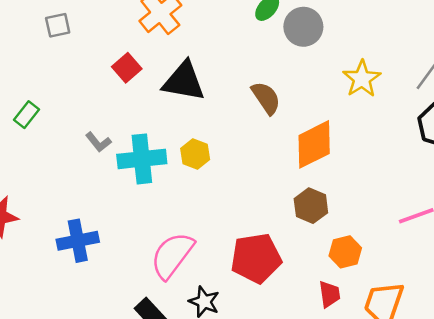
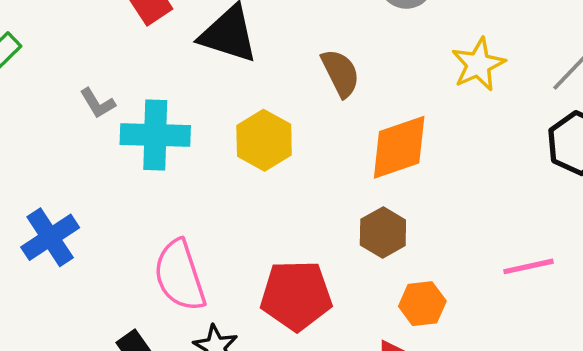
yellow hexagon: (195, 154) -> (264, 140), moved, size x1.4
blue cross: (78, 241) -> (50, 237), turned -30
pink semicircle: (172, 255) -> (180, 276), turned -63

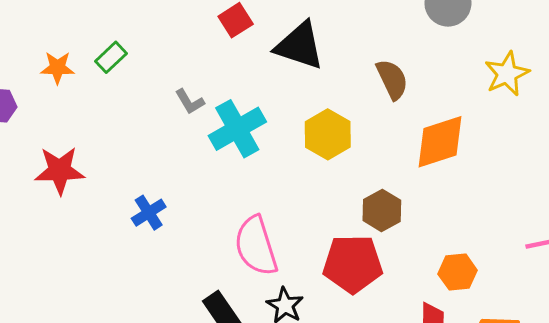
cyan cross: (155, 135) -> (237, 129), turned -32
brown hexagon: (383, 232) -> (382, 210), moved
blue cross: (50, 237) -> (149, 213), size x0.7

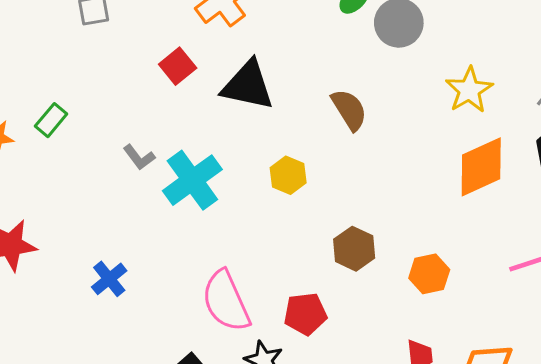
yellow hexagon: (328, 134) -> (288, 175), size x0.7
orange diamond: (440, 142) -> (481, 167), moved
red pentagon: (353, 264) -> (305, 314), moved, size x0.7
orange hexagon: (458, 272) -> (429, 274), moved

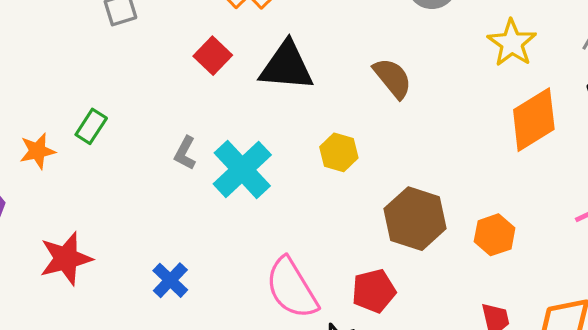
gray L-shape: (139, 157) -> (185, 153), turned 72
brown hexagon: (354, 249) -> (415, 219), size x1.4

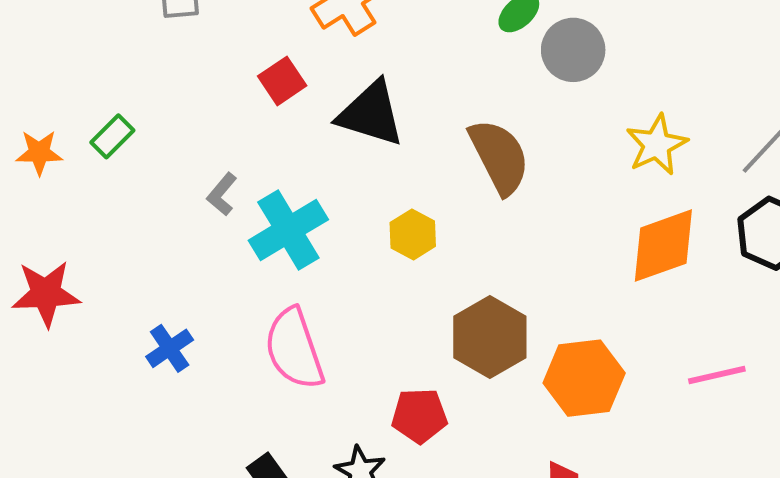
brown semicircle: (393, 78) -> (499, 157), size x1.4
orange hexagon: (495, 235) -> (584, 378), size x1.5
pink semicircle: (292, 288) -> (294, 349), moved

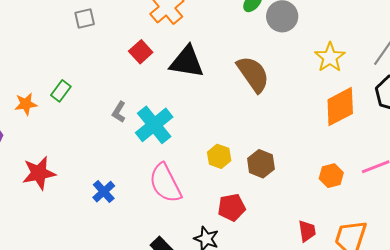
yellow hexagon: (413, 234) -> (219, 156), moved
brown hexagon: (490, 337) -> (261, 164), size x0.7
orange hexagon: (584, 378) -> (331, 176), moved, size x0.6

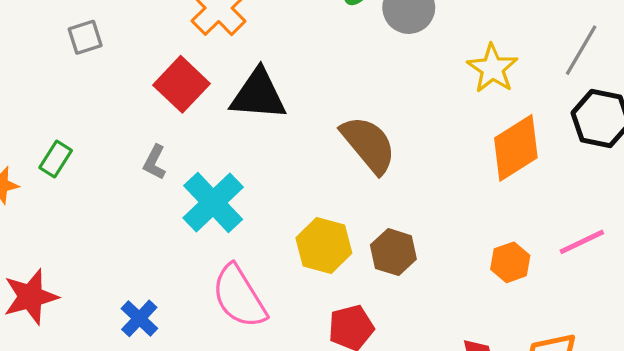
red square: (141, 52) -> (181, 84), size x1.4
brown semicircle: (253, 74) -> (369, 144), moved
gray L-shape: (119, 112) -> (155, 162), moved
yellow hexagon: (219, 156) -> (324, 245), size x1.4

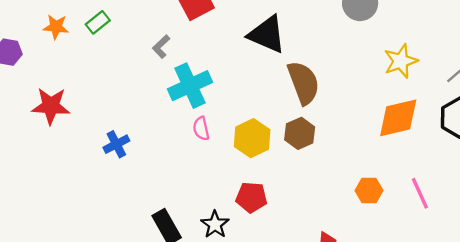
black triangle: (258, 95) -> (267, 34), moved
pink line: (582, 242) -> (420, 193), turned 72
brown hexagon: (393, 252) -> (300, 133), moved
pink semicircle: (239, 297) -> (201, 129), moved, size x0.5

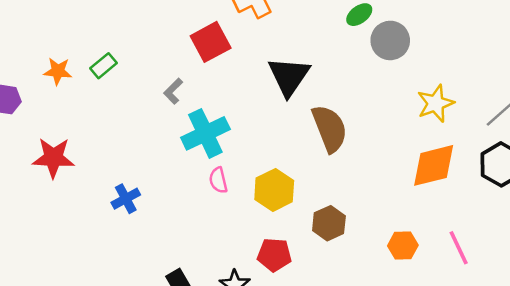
black triangle: (267, 34) -> (289, 76), turned 42
brown hexagon: (300, 133) -> (329, 223), moved

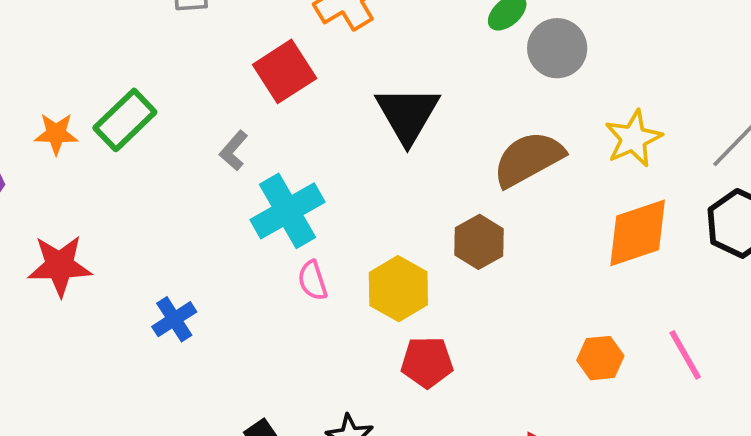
green rectangle: (103, 66) -> (125, 120), size x1.5
brown semicircle: (330, 129) -> (528, 159), moved, turned -93
brown hexagon: (329, 223) -> (479, 242), moved
red pentagon: (274, 255) -> (427, 362), moved

